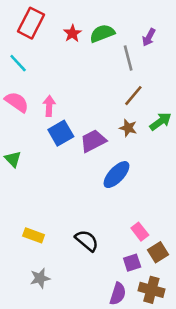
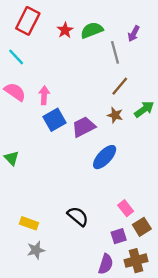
green triangle: (13, 159) -> (12, 158), moved
yellow rectangle: (34, 235) -> (29, 223), moved
brown cross: (151, 290) -> (136, 261), turned -30

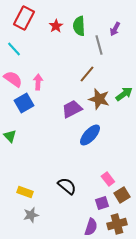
green semicircle: (92, 30) -> (79, 26), turned -72
brown line: (120, 86) -> (87, 74), moved
brown star: (115, 115) -> (99, 99), size x1.5
blue square: (55, 120) -> (24, 103), moved

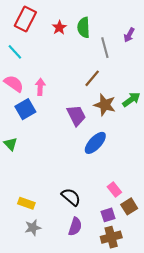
purple arrow: (115, 29) -> (129, 35), moved
purple trapezoid: (72, 109) -> (76, 115), turned 90
brown cross: (117, 224) -> (111, 237), moved
purple semicircle: (91, 227) -> (75, 227), moved

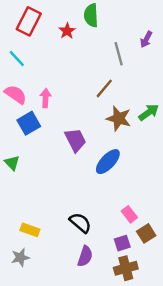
green semicircle: (84, 28) -> (91, 15), moved
purple trapezoid: (76, 115) -> (75, 140), moved
gray star: (33, 228) -> (20, 257), moved

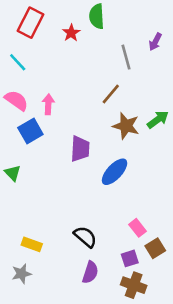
purple trapezoid: (75, 140) -> (80, 149), turned 30
brown cross: (126, 268) -> (134, 285), turned 35

